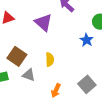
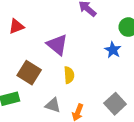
purple triangle: (43, 22) -> (57, 45), moved
gray triangle: (29, 75) -> (53, 105), moved

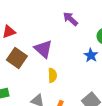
brown square: (29, 73) -> (17, 58), moved

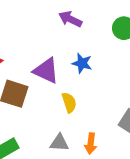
blue star: (91, 55) -> (82, 63), moved

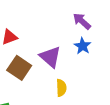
blue star: (82, 63) -> (82, 46), moved

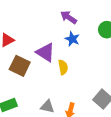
yellow semicircle: (61, 88) -> (63, 67), moved

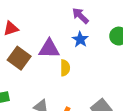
purple triangle: (45, 52) -> (49, 49), turned -42

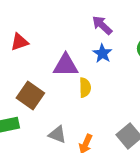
brown square: (19, 58) -> (30, 95), moved

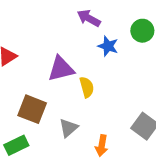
blue star: (102, 53) -> (108, 46), moved
gray triangle: (57, 134) -> (68, 128), moved, turned -48

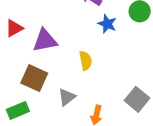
purple triangle: (61, 69) -> (45, 41), moved

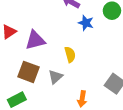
gray triangle: (67, 97) -> (55, 77), moved

